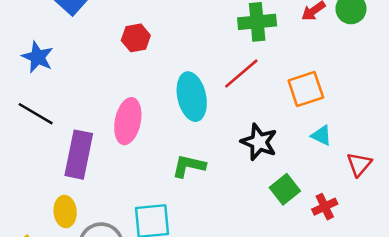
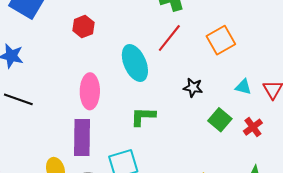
cyan triangle: (321, 135) -> (243, 87), moved
black star: (259, 142) -> (193, 88), size x0.7
purple rectangle: (79, 155) -> (82, 137), moved

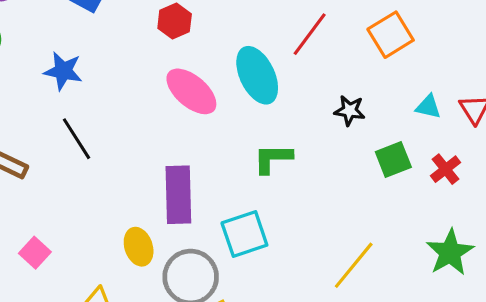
pink ellipse: (90, 91) -> (191, 91), moved, turned -48
black line: (18, 99) -> (76, 139), turned 40
green square: (220, 120) -> (393, 159), turned 30

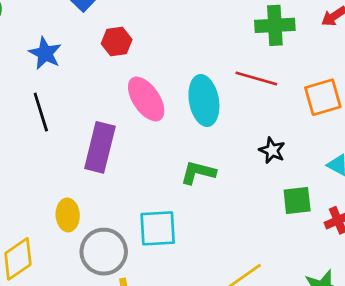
red hexagon: (175, 21) -> (117, 42), moved
red line: (310, 34) -> (256, 78), turned 54
purple rectangle: (178, 195) -> (100, 147), moved

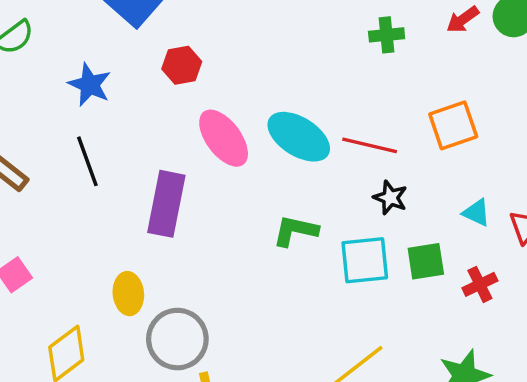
green cross: (275, 25) -> (387, 35), size x0.7
red line: (256, 78) -> (370, 145), moved
cyan ellipse: (204, 101) -> (299, 137), turned -45
cyan square: (158, 228) -> (365, 260), moved

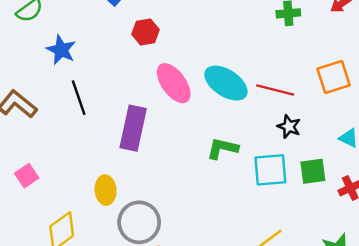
blue star: (90, 85) -> (61, 50), moved

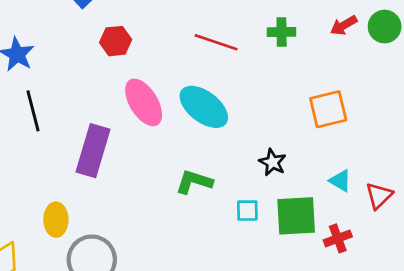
red line: (275, 90) -> (216, 42), moved
cyan square: (270, 170) -> (247, 211), size x0.6
green square: (313, 171) -> (296, 216), size x1.4

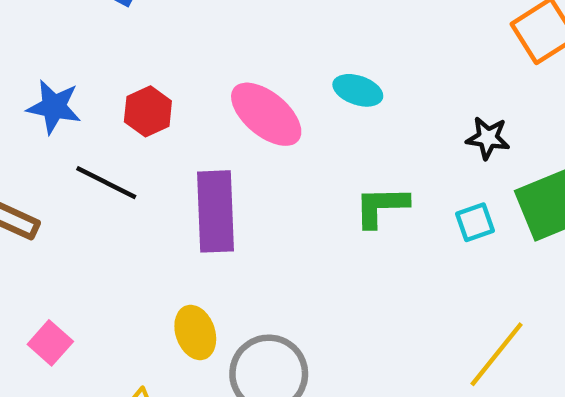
red hexagon: (116, 41) -> (148, 111), moved
cyan ellipse: (204, 107) -> (358, 90), size x0.6
black line: (33, 111) -> (106, 183), turned -30

